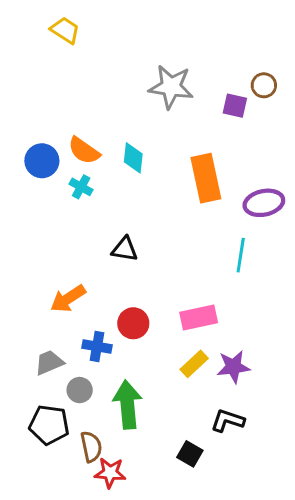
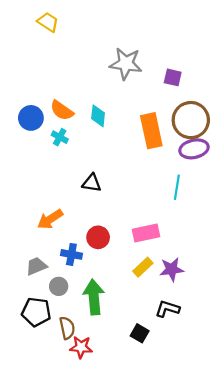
brown circle: (264, 85) -> (191, 120), moved, size x2.0

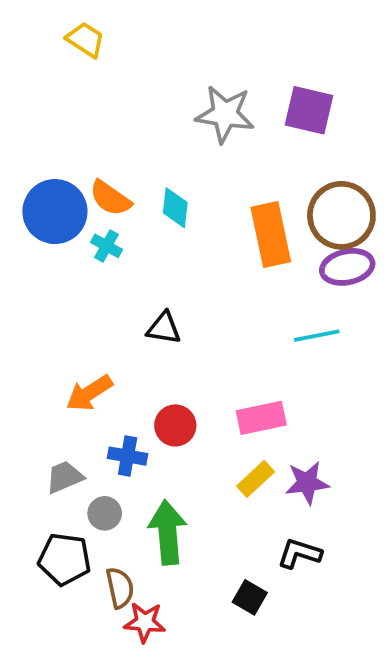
purple square: (173, 77) -> (309, 110), moved, size x1.5
blue circle: (31, 118) -> (55, 212), size x1.4
cyan line: (177, 187) -> (317, 336), turned 70

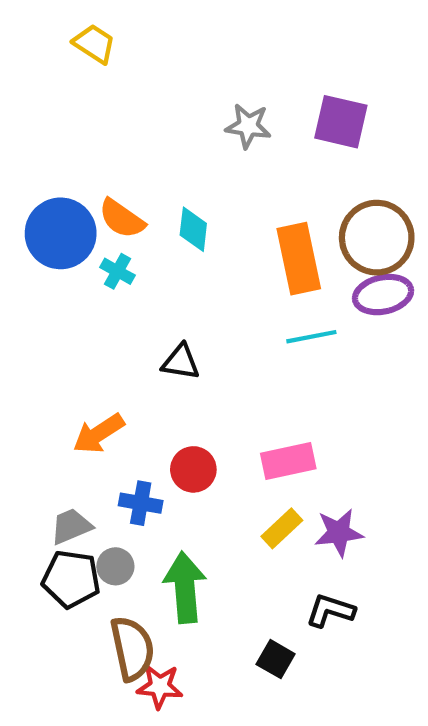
gray star: (225, 114) -> (248, 126), size x0.7
cyan line: (317, 336) -> (311, 337), moved
black pentagon: (65, 559) -> (71, 579), moved
brown semicircle: (120, 588) -> (132, 649), size x1.4

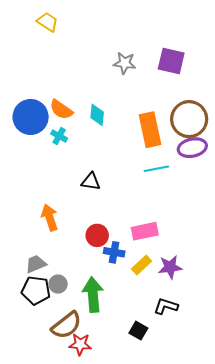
orange arrow: (99, 434) -> (50, 217), turned 105
blue cross: (141, 503) -> (114, 252), moved
brown semicircle: (132, 649) -> (66, 325), turned 64

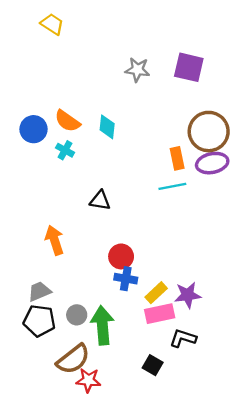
blue circle: (31, 117) -> (34, 129), size x0.7
orange rectangle: (150, 130) -> (177, 158), moved, size x0.6
pink rectangle: (145, 231) -> (160, 314), moved
red circle: (97, 235) -> (121, 256), moved
gray circle: (58, 284) -> (77, 315), moved

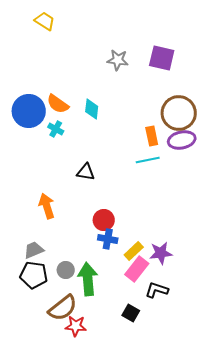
blue circle: (34, 129) -> (29, 111), size x1.4
pink rectangle: (160, 314) -> (137, 269), turned -40

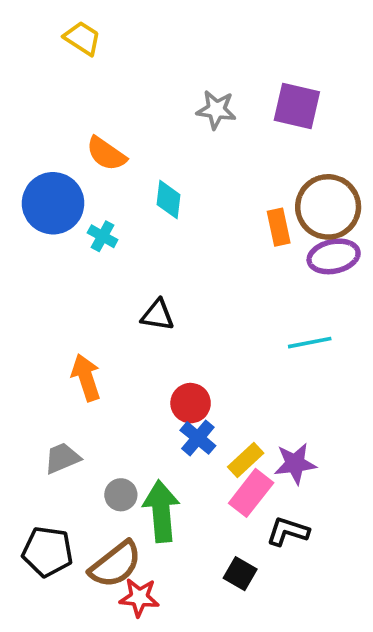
orange semicircle: (58, 104) -> (106, 154), moved
orange rectangle: (152, 136) -> (279, 227), moved
cyan line: (148, 160) -> (310, 343), moved
blue cross: (108, 239) -> (198, 438), turned 30
black pentagon: (34, 275) -> (48, 552), moved

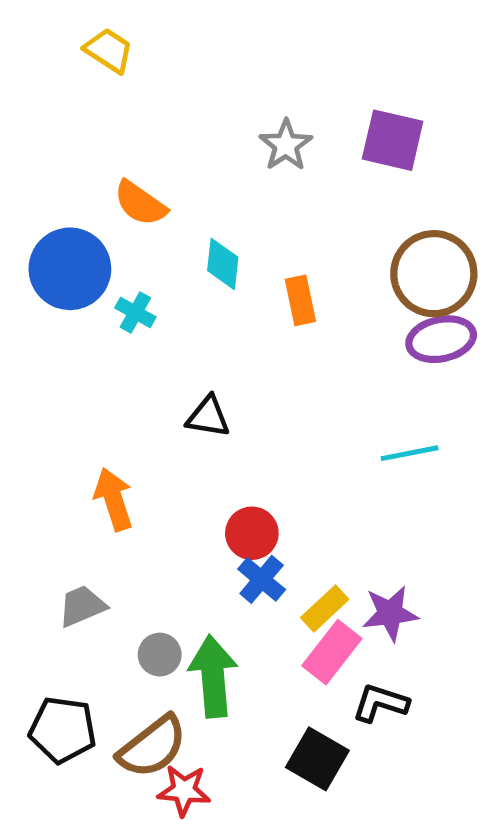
gray star: (216, 110) -> (286, 145), turned 30
orange rectangle: (279, 227) -> (300, 300), moved
black square: (240, 574) -> (317, 759), size x1.4

